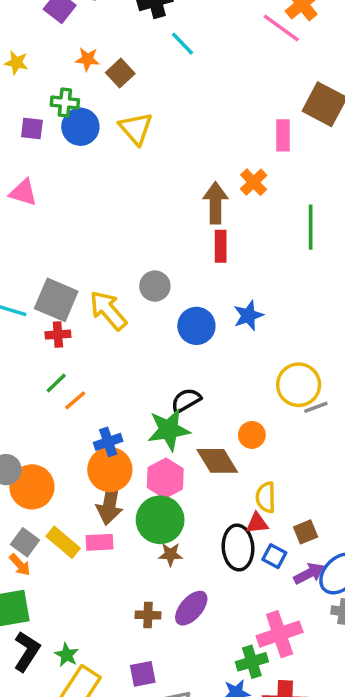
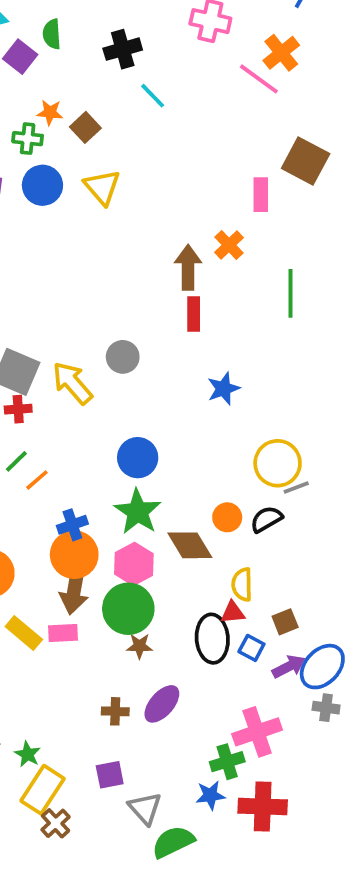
green cross: (65, 103) -> (28, 139), moved
blue circle: (196, 326) -> (138, 458), moved
black semicircle: (186, 400) -> (266, 519), moved
green star: (169, 430) -> (138, 512), turned -30

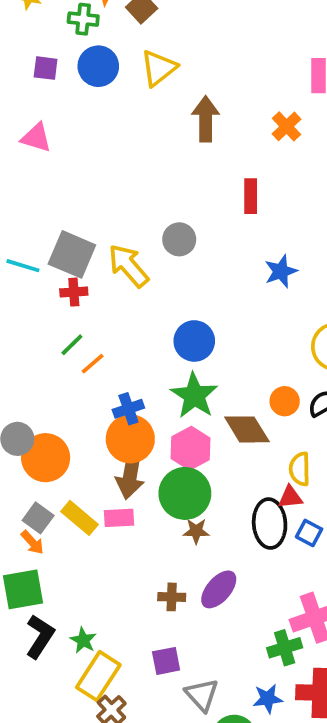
yellow triangle: (102, 187) -> (159, 68), turned 33
brown arrow: (188, 267) -> (206, 119), moved
blue star: (210, 795) -> (268, 699), moved

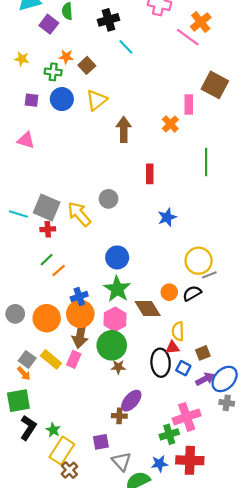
orange cross: (287, 126) -> (170, 124), moved
orange circle: (46, 458) -> (47, 318), moved
pink rectangle: (119, 518) -> (74, 359), turned -63
brown cross: (172, 597) -> (119, 416), moved

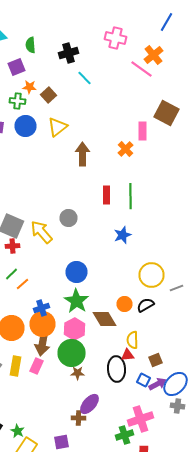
purple square: (49, 24) -> (16, 67), moved, turned 30
green line: (206, 162) -> (130, 196), moved
gray line: (209, 275) -> (176, 288), moved
yellow rectangle: (51, 359) -> (16, 366), turned 60
blue square: (183, 368) -> (144, 380), moved

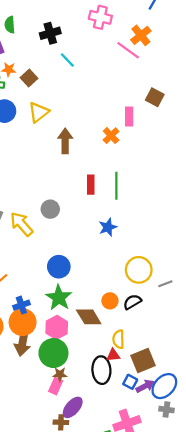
brown square: (166, 113) -> (155, 97), size x0.7
brown square: (156, 360) -> (143, 361), size x1.6
pink rectangle: (36, 366) -> (56, 386), moved

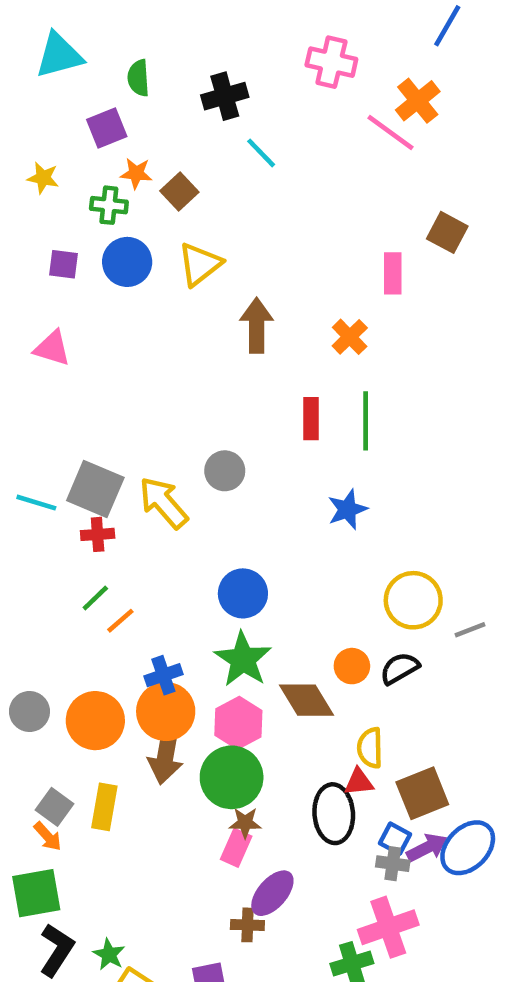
orange cross: (111, 136) -> (350, 337), moved
gray cross: (166, 410) -> (393, 864), moved

